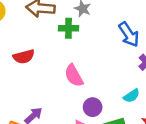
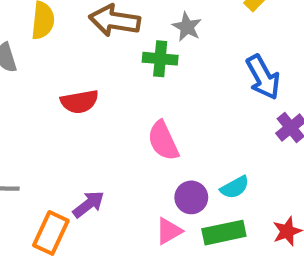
cyan semicircle: (132, 96) -> (235, 187), moved

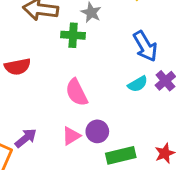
cyan semicircle: (235, 187) -> (138, 84), moved
pink triangle: (169, 231) -> (71, 136), moved

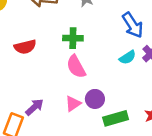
green cross: (73, 35) -> (73, 38), moved

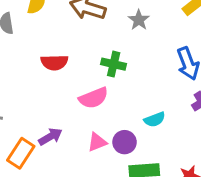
cyan semicircle: (128, 57) -> (155, 119), moved
pink semicircle: (76, 67) -> (94, 98), moved, turned -95

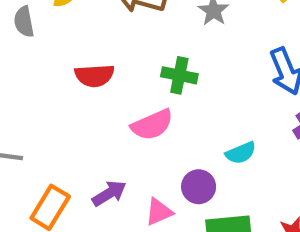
purple arrow: (50, 137) -> (109, 193), moved
pink triangle: (97, 142) -> (159, 212), moved

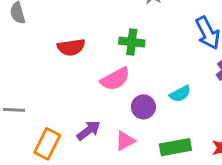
purple circle: (199, 187) -> (143, 107), moved

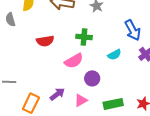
cyan semicircle: (180, 94) -> (114, 55), moved

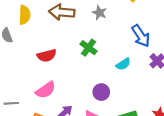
green cross: (84, 37) -> (89, 48), turned 35
pink semicircle: (74, 61) -> (46, 90), moved

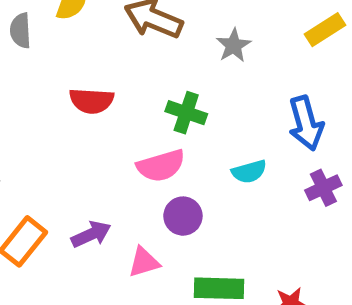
green cross: (89, 48) -> (186, 113), turned -35
pink semicircle: (46, 90) -> (161, 166), moved

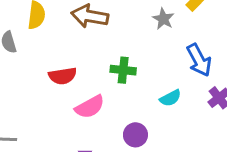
gray star: (234, 46) -> (163, 19), moved
pink semicircle: (161, 166) -> (90, 107), moved

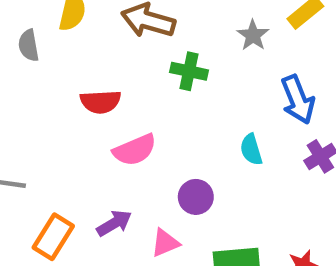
green cross: (123, 70) -> (189, 71), moved
cyan semicircle: (170, 98) -> (251, 150), turned 95

